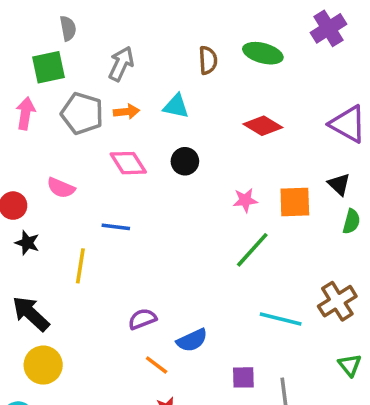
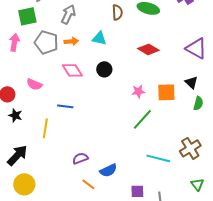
black arrow: (31, 314) -> (17, 155), turned 90

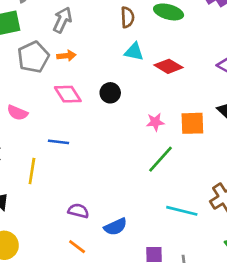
cyan triangle: (99, 38) -> (134, 52), moved
gray pentagon: (46, 42) -> (33, 57), turned 30
purple semicircle: (80, 158) -> (78, 211), turned 35
orange line: (88, 184) -> (77, 247), moved

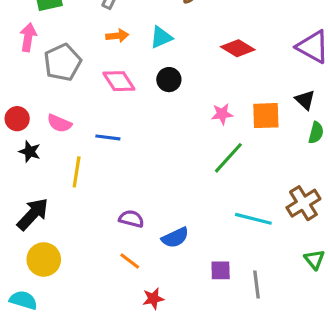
cyan triangle: (134, 52) -> (161, 37), moved, turned -36
gray pentagon: (33, 57) -> (63, 62), moved
pink semicircle: (17, 113) -> (59, 123), moved

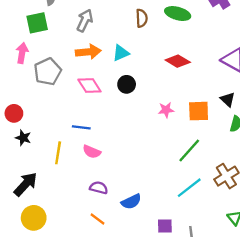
orange arrow: (117, 36) -> (88, 52), size x1.5
pink semicircle: (59, 123) -> (92, 152), moved
green line: (228, 158) -> (189, 151), moved
cyan line: (253, 219) -> (189, 188), turned -52

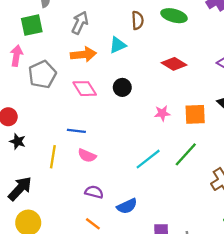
cyan triangle: (121, 53) -> (118, 45), moved
cyan line: (189, 188) -> (148, 159), moved

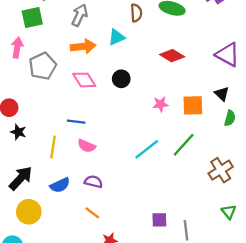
blue semicircle: (127, 206) -> (60, 185), moved

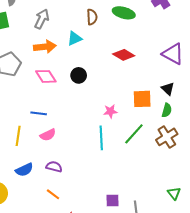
pink star: (161, 104) -> (110, 111), moved
green semicircle: (230, 118) -> (167, 110), moved
pink semicircle: (87, 146) -> (48, 135), turned -49
cyan line: (147, 149) -> (101, 138), turned -55
brown cross: (221, 170) -> (167, 137), moved

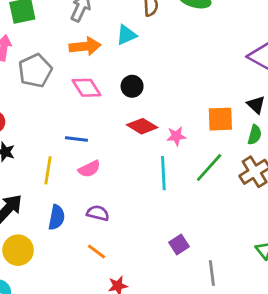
red diamond: (124, 55) -> (142, 126), moved
blue semicircle: (24, 170) -> (57, 217), turned -54
purple square: (112, 200) -> (179, 244), moved, turned -32

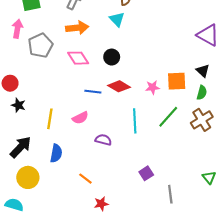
cyan triangle: (126, 35) -> (117, 19), moved, turned -49
pink star: (176, 136) -> (153, 87), moved
blue line: (76, 139) -> (93, 92), moved
purple semicircle: (98, 213) -> (103, 140), moved

